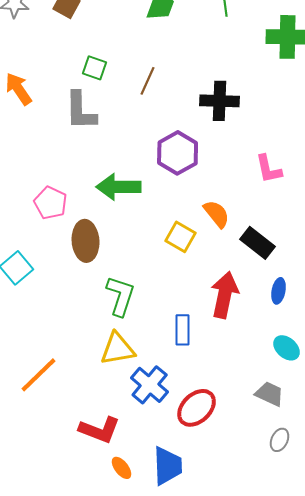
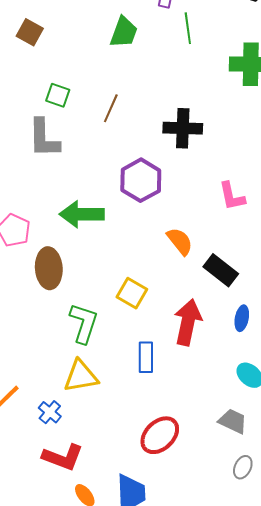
yellow square: (181, 237) -> (132, 293), moved
blue cross: (150, 385) -> (50, 412), moved, size x0.6

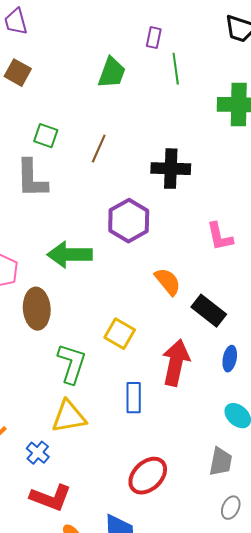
gray trapezoid: (233, 421) -> (221, 462), turned 76

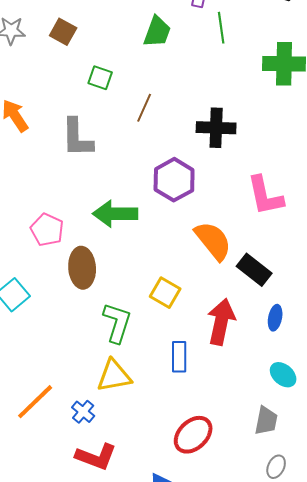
green square: (46, 136) -> (100, 78), moved
pink L-shape: (220, 237) -> (265, 196), size x1.4
orange semicircle: (168, 282) -> (213, 241), size x1.4

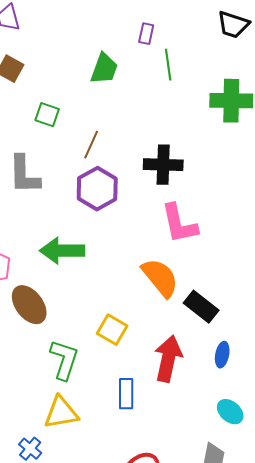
purple hexagon: (174, 180) -> (97, 189), moved
pink L-shape: (265, 196) -> (179, 224), moved
brown ellipse: (82, 268) -> (29, 305), turned -33

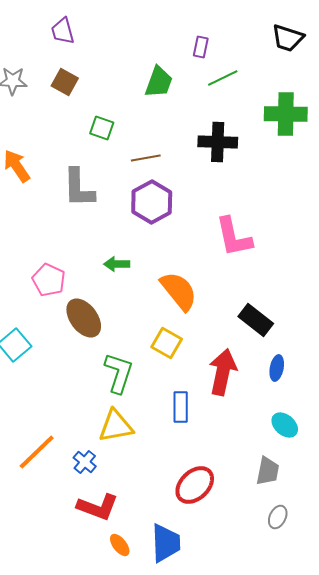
green line: (168, 65) -> (223, 78), turned 72
brown line: (91, 145) -> (146, 158), turned 56
black cross: (163, 165) -> (218, 142), moved
green arrow: (62, 251) -> (117, 264), size x0.6
orange semicircle: (160, 278) -> (179, 291), moved

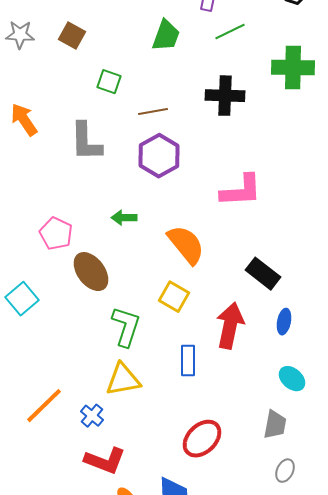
pink L-shape: (234, 237) -> (241, 191), turned -81

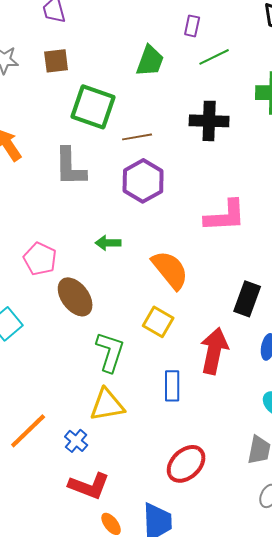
brown square: (72, 36) -> (56, 61), turned -36
green square: (109, 82) -> (93, 107), size x1.8
black rectangle: (263, 274) -> (247, 299), turned 72

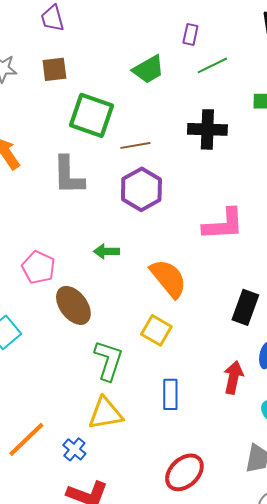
green trapezoid: (150, 61) -> (148, 69), turned 40
red arrow: (214, 351) -> (233, 377), moved, size x0.7

